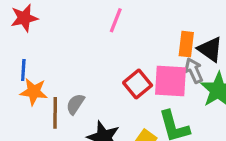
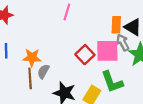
orange star: (34, 92) -> (32, 58), moved

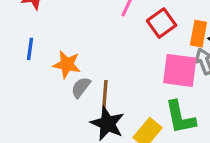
red square: (85, 55) -> (162, 23), moved
brown line: (30, 78) -> (105, 96), moved

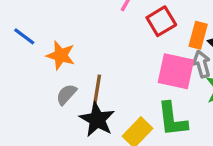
blue line: (30, 49) -> (24, 36), turned -65
gray semicircle: (81, 87) -> (66, 94), moved

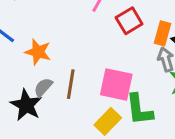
pink square: (176, 71) -> (116, 84), moved
black star: (97, 120) -> (26, 105), moved

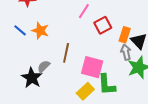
orange star: (38, 52) -> (40, 31), moved
brown line: (71, 84) -> (66, 53), moved

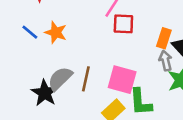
red square: (103, 25) -> (123, 24), moved, turned 30
brown line: (66, 53) -> (86, 79), moved
gray semicircle: (44, 66) -> (60, 79), size x1.5

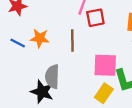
gray semicircle: (60, 79) -> (52, 77), turned -30
brown line: (86, 79) -> (72, 40), moved

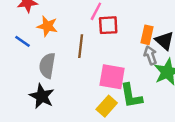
orange star: (40, 38) -> (47, 26), moved
gray semicircle: (52, 77) -> (47, 66), moved

